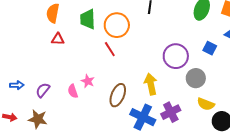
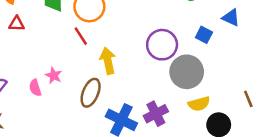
gray circle: (196, 78) -> (187, 72), size x1.4
yellow arrow: (151, 84) -> (108, 61), moved
yellow semicircle: (206, 104) -> (199, 104), turned -36

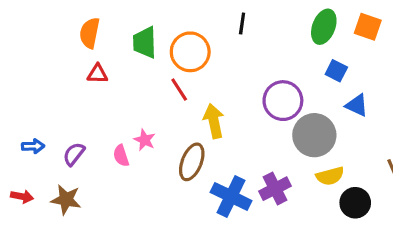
blue triangle: (231, 18) -> (357, 105), moved
blue square: (204, 35) -> (336, 71), moved

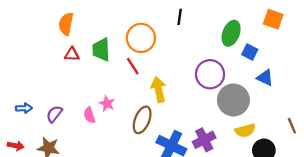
green ellipse: (324, 27) -> (231, 33), moved
green trapezoid: (145, 42) -> (101, 50), moved

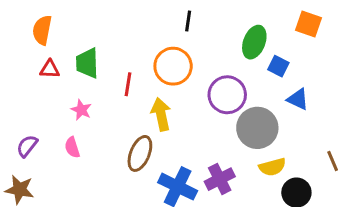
orange circle: (141, 38) -> (173, 66), moved
red line: (133, 66) -> (128, 84), turned 42
pink star: (107, 104) -> (81, 110), moved

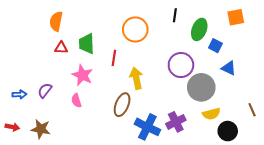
black line: (188, 21) -> (175, 15), moved
orange square: (308, 24) -> (236, 17), turned -30
orange circle: (173, 66) -> (135, 29), moved
pink star: (81, 110) -> (82, 75), size x1.5
purple semicircle: (27, 146) -> (45, 90), moved

